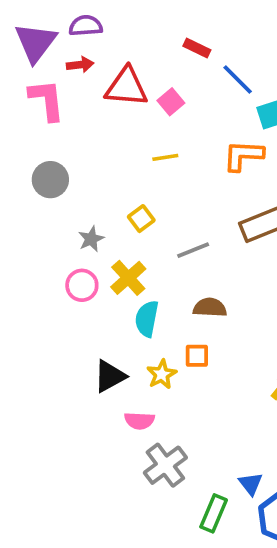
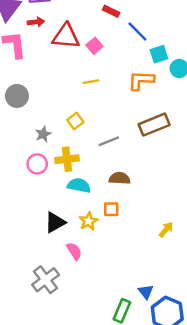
yellow cross: (128, 278) -> (67, 159), turned 35
cyan semicircle: (147, 319) -> (79, 185), turned 90
pink semicircle: (139, 421) -> (74, 251), turned -126
gray cross: (165, 465) -> (46, 280), moved

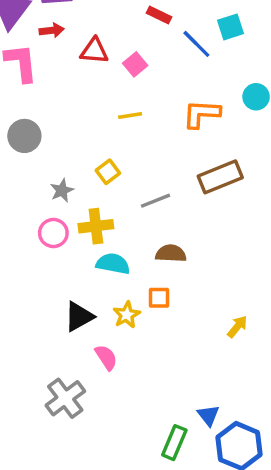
red triangle: (66, 36) -> (94, 51), size x0.7
cyan square: (159, 54) -> (231, 27), moved

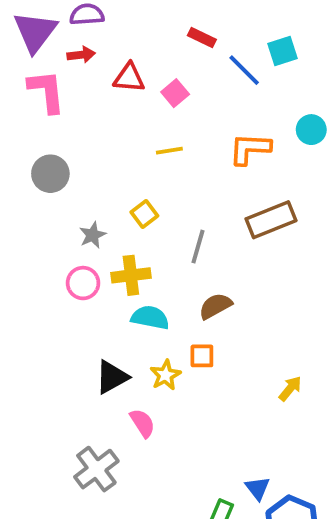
gray line: (156, 201) -> (198, 247), turned -52
brown semicircle: (171, 253) -> (215, 306), turned -32

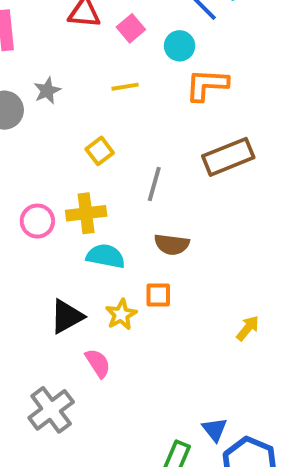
cyan circle: (311, 130) -> (180, 46), moved
gray star: (93, 235) -> (47, 91), moved
brown semicircle: (215, 306) -> (172, 244), turned -144

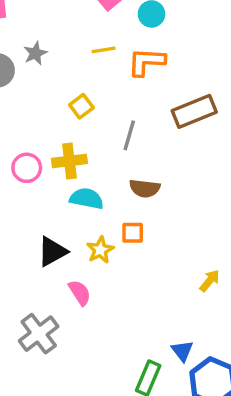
orange L-shape: (207, 85) -> (146, 62), moved
yellow arrow: (248, 328) -> (210, 281), moved

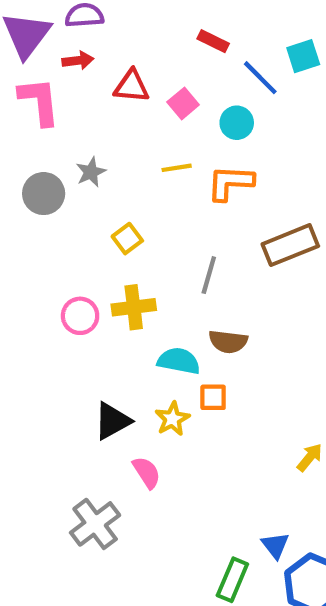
yellow square: (81, 106) -> (127, 239), moved
cyan semicircle: (87, 199) -> (179, 361), moved

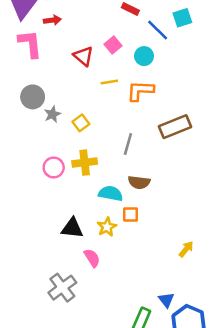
red triangle: (132, 86) -> (83, 56), moved, turned 35
gray star: (91, 172) -> (52, 114), moved
black triangle: (112, 421) -> (72, 228), turned 35

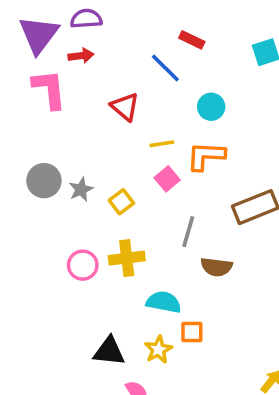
blue line: (158, 30) -> (165, 68), moved
pink square: (113, 45) -> (167, 179), moved
gray circle: (33, 97) -> (44, 181), moved
brown semicircle: (139, 182) -> (216, 267), moved

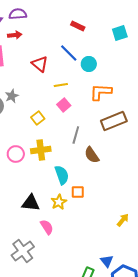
blue line: (165, 68) -> (69, 53), moved
orange L-shape: (206, 156) -> (101, 92), moved
gray star: (81, 189) -> (12, 96), moved
brown semicircle: (216, 267) -> (92, 155), turned 48
cyan semicircle: (164, 302) -> (62, 175), turned 60

